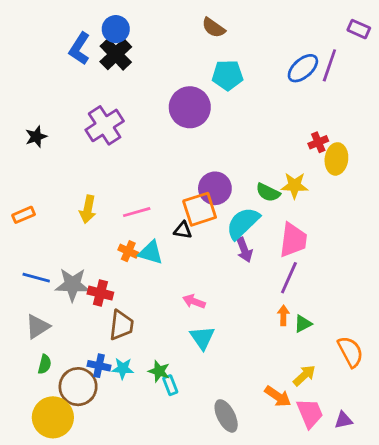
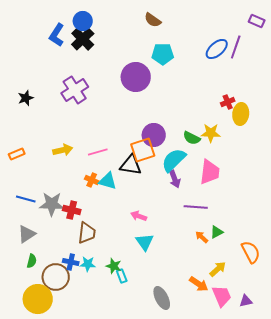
yellow arrow: (88, 209) -> (63, 150), turned -114
black triangle: (183, 230) -> (131, 165), size x1.6
purple line: (289, 278) -> (196, 207), moved, turned 70
orange arrow: (283, 315) -> (202, 237), moved, turned -48

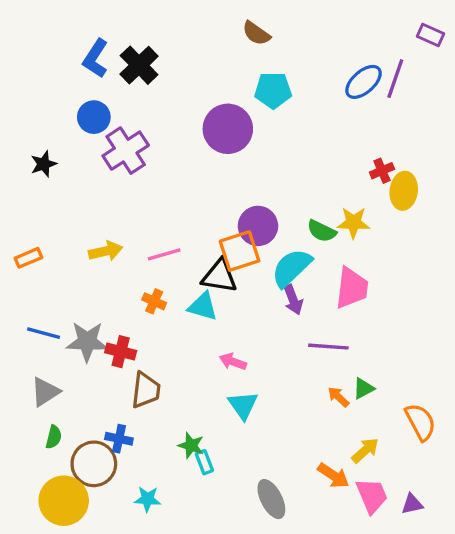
blue circle: (83, 21) -> (94, 117), moved
cyan triangle: (108, 181) -> (203, 306), moved
cyan star: (88, 264) -> (147, 499), moved

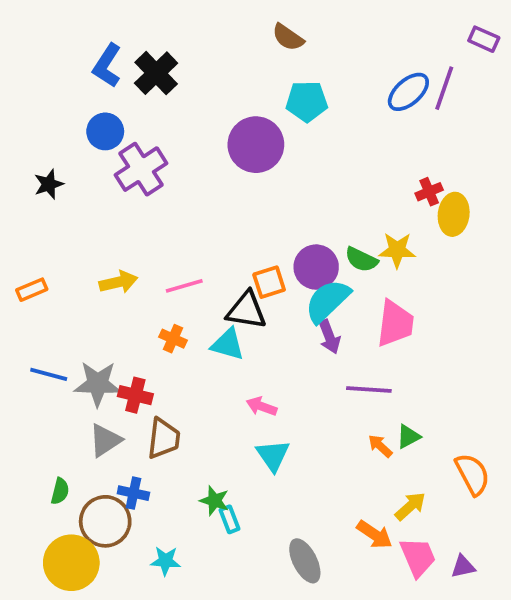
purple circle: (258, 226) -> (316, 267), moved
orange square: (240, 251) -> (269, 282), size x0.7
gray triangle: (45, 392) -> (105, 440), moved

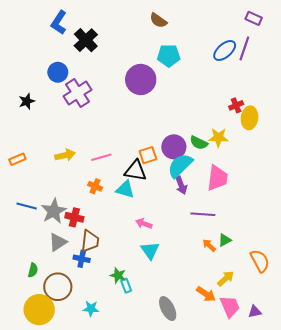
purple rectangle: (484, 39) -> (254, 18), moved
blue L-shape: (107, 66) -> (59, 23), moved
gray star: (98, 384) -> (54, 211), turned -30
blue cross: (133, 493) -> (82, 259), moved

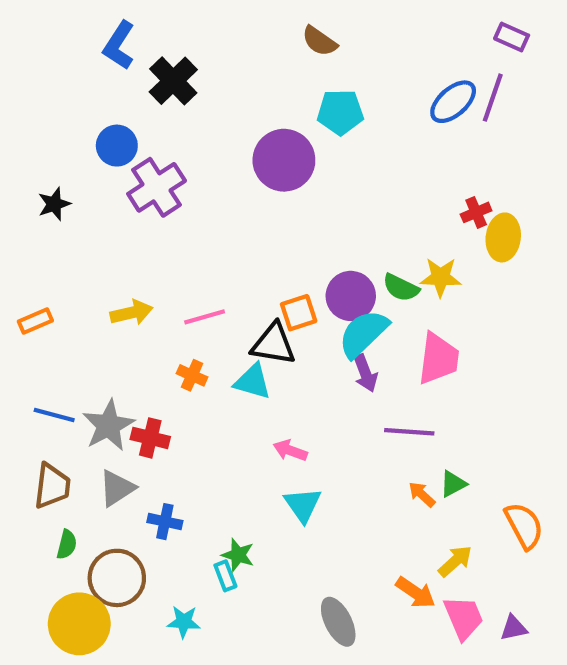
brown trapezoid: (90, 241) -> (52, 486), moved
cyan rectangle: (126, 286) -> (225, 576), moved

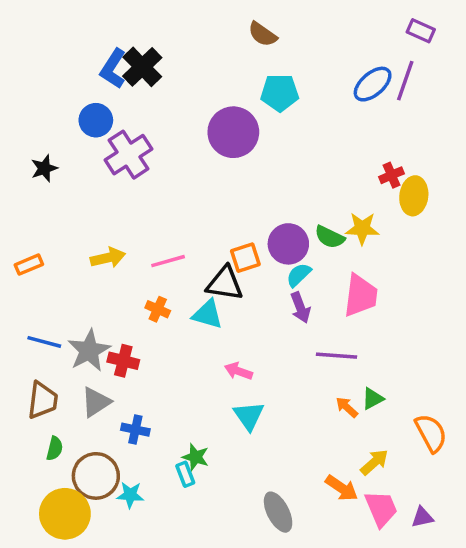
blue L-shape: (119, 45) -> (113, 69), moved
cyan semicircle: (363, 334) -> (299, 275), size x0.6
cyan star: (184, 622) -> (130, 495), moved

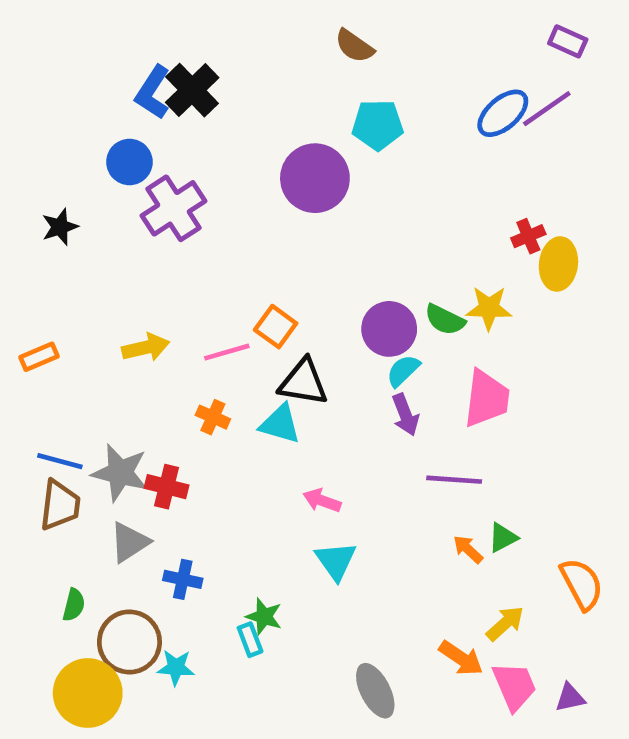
purple line: (405, 81) -> (547, 109), turned 36
orange square: (245, 258) -> (276, 327), moved, turned -36
gray star: (89, 350) -> (120, 473), turned -30
brown trapezoid: (43, 400) -> (60, 505), moved

